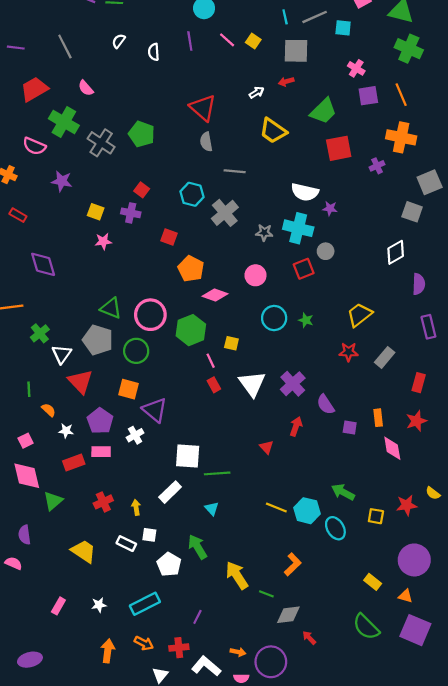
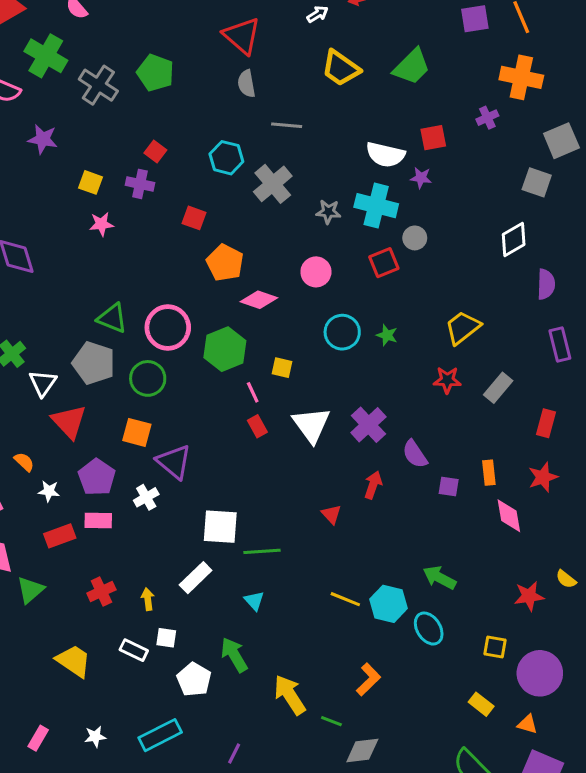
green trapezoid: (323, 111) -> (412, 67), moved
red square: (339, 148) -> (433, 138), moved, size x0.7
yellow square: (376, 516) -> (495, 647), moved

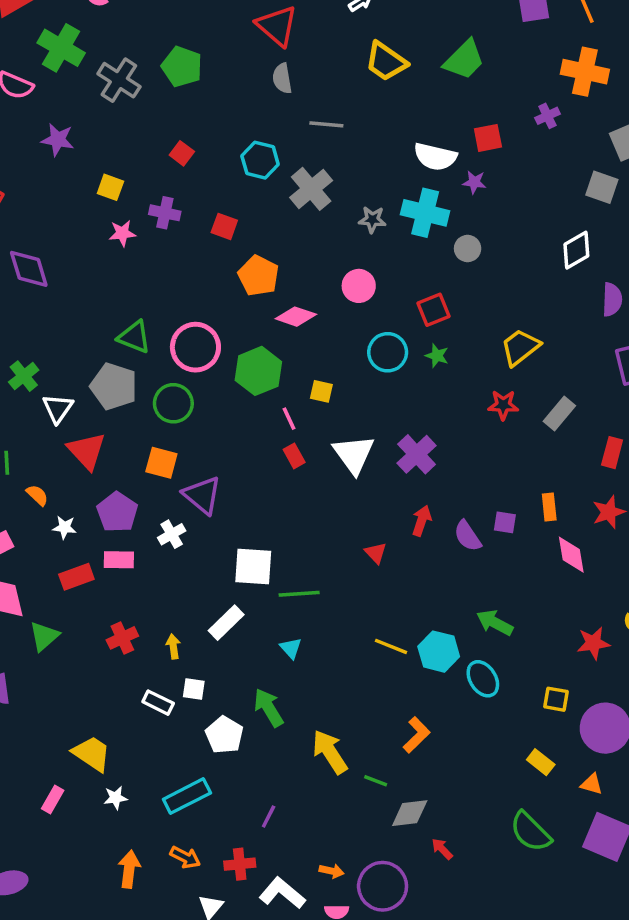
purple cross: (140, 184) -> (165, 213), moved
red square: (384, 263) -> (434, 310), moved
purple semicircle: (415, 454) -> (468, 536), moved
yellow trapezoid: (74, 661) -> (92, 754), moved

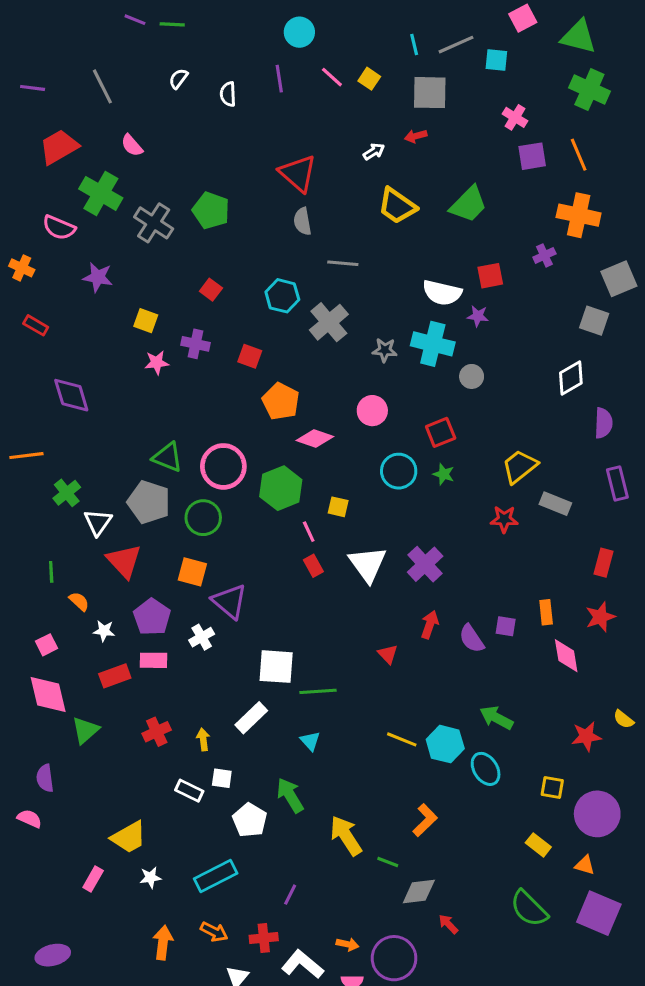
gray rectangle: (559, 413) -> (555, 504), moved, turned 72
yellow trapezoid: (92, 754) -> (129, 837), turned 117

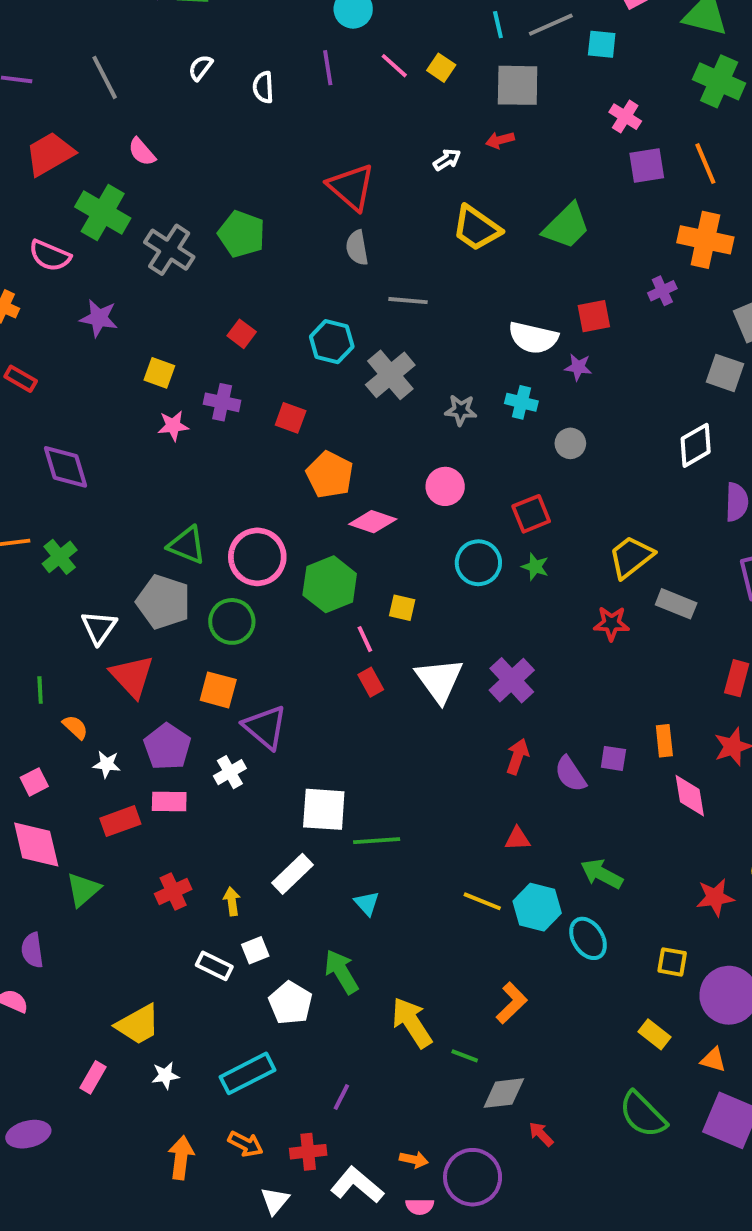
cyan cross: (433, 344) -> (521, 402), size x0.6
green cross: (67, 493) -> (60, 557), moved
red triangle: (388, 654) -> (518, 839), moved, turned -50
white square: (222, 778) -> (255, 950), turned -30
purple ellipse: (53, 955) -> (28, 1134), moved

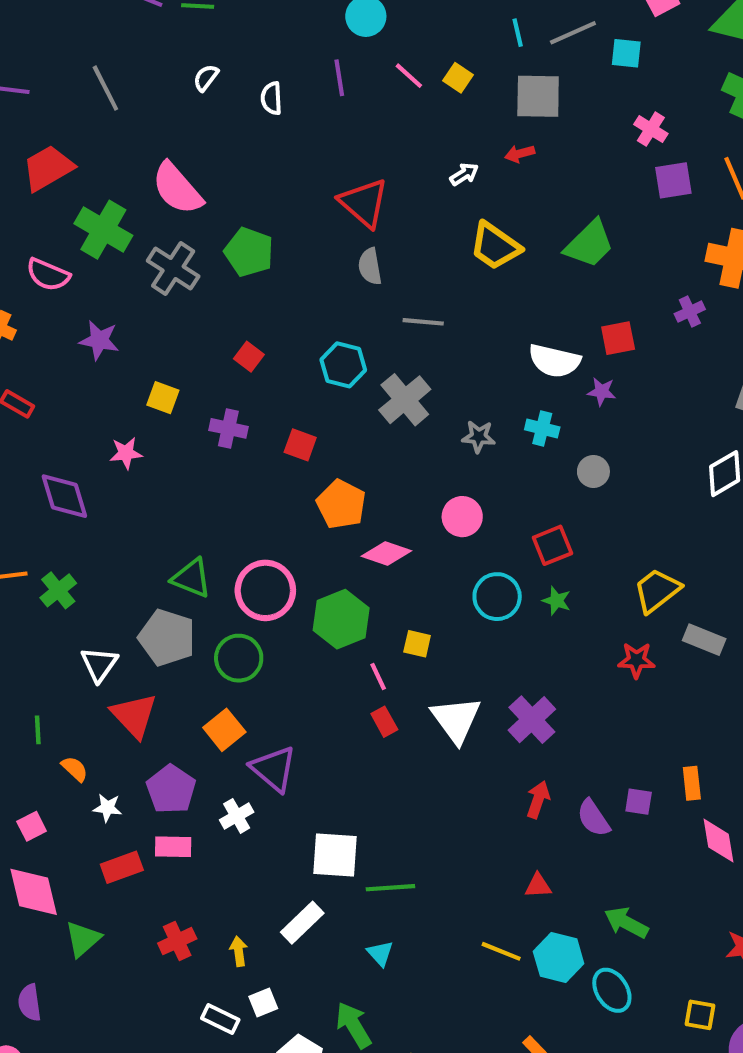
pink semicircle: (142, 152) -> (177, 189), moved, size x1.8
pink star: (173, 426) -> (126, 453), moved
orange square: (218, 690) -> (224, 730), turned 36

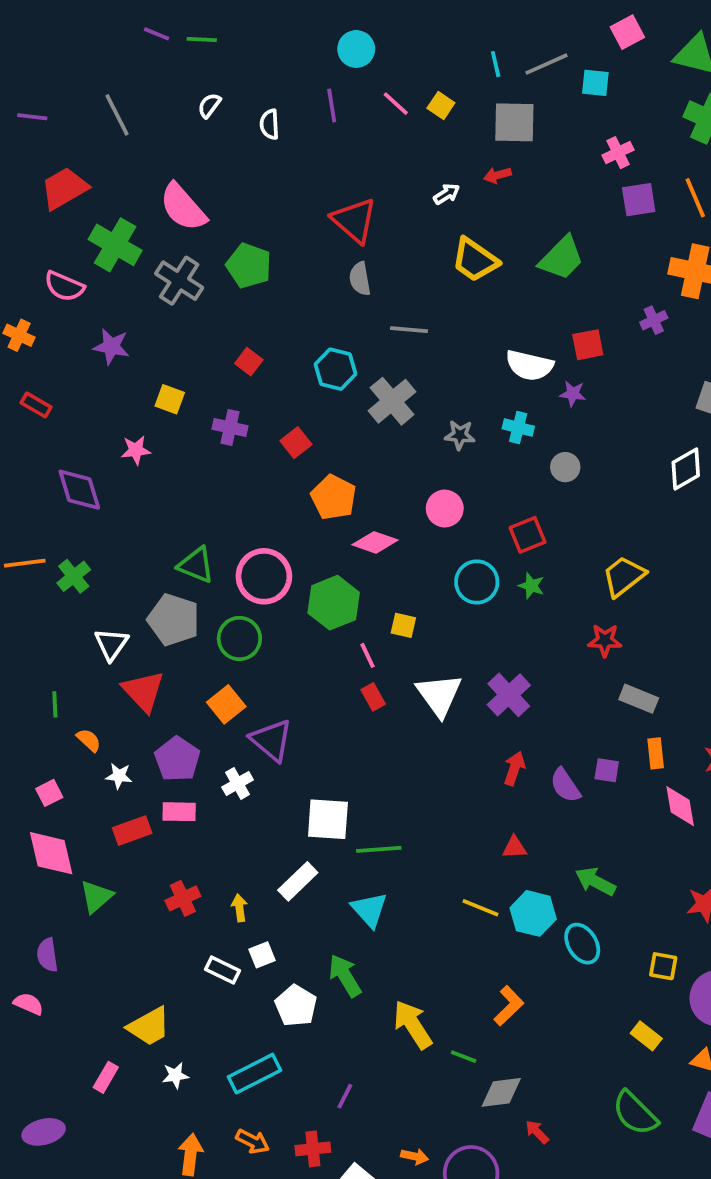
pink cross: (651, 129) -> (618, 153), turned 32
red square: (300, 445) -> (296, 443), turned 32
gray rectangle: (704, 640) -> (639, 699), moved
cyan triangle: (380, 953) -> (369, 910), size x1.5

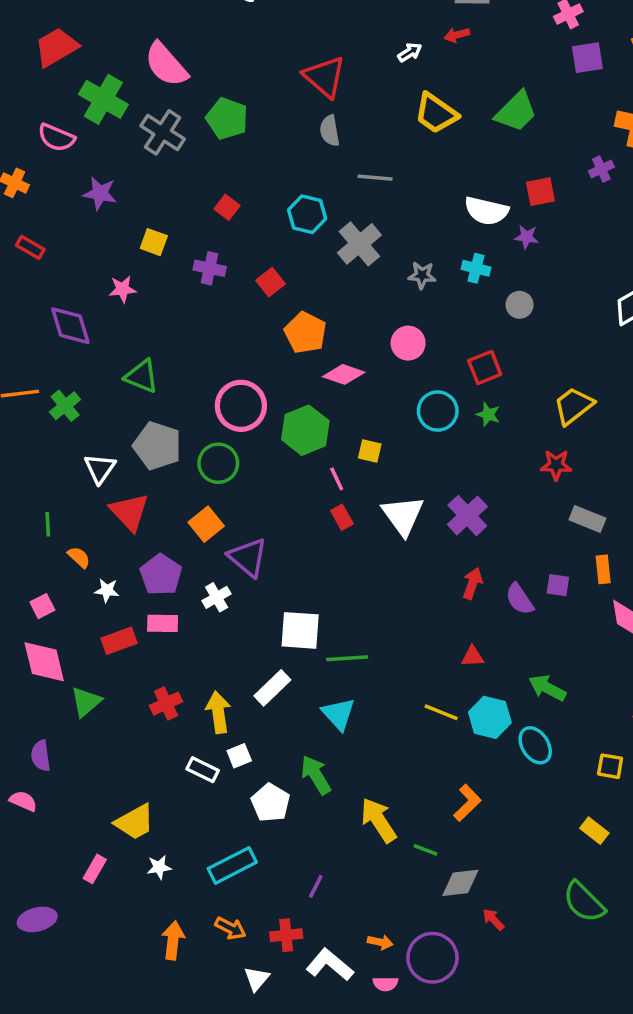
green triangle: (196, 565) -> (142, 376), moved
yellow arrow: (239, 908) -> (218, 712), size x1.6

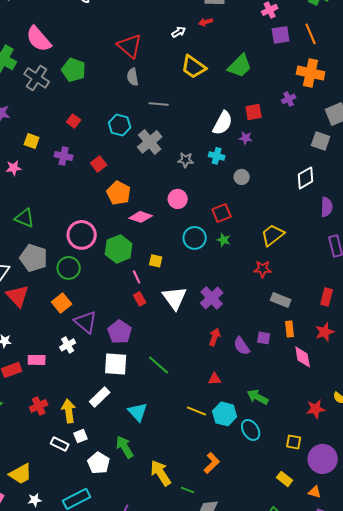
white semicircle: (486, 211) -> (223, 123), turned -75
purple pentagon: (161, 575) -> (120, 332), moved
green line: (347, 658) -> (159, 365), moved, turned 45

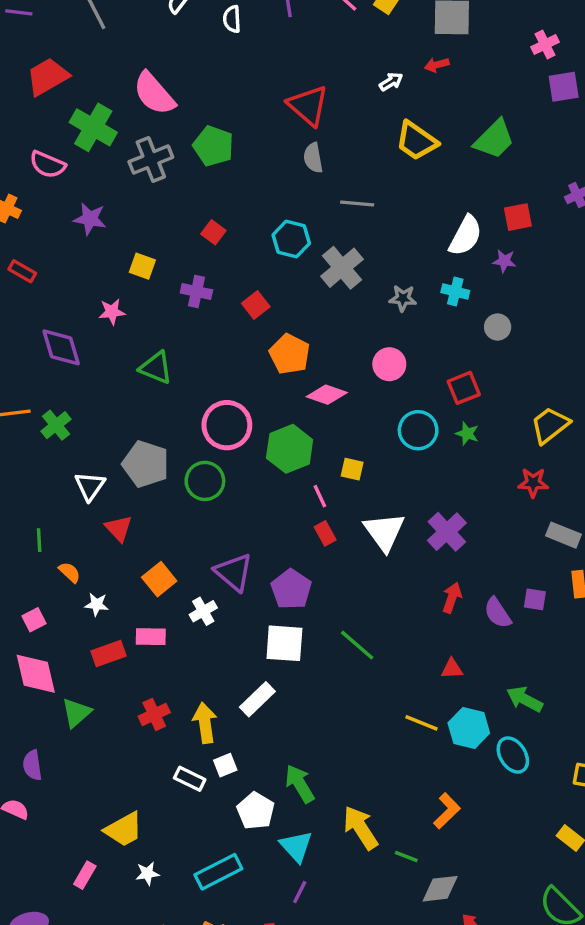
gray cross: (37, 78) -> (151, 160), turned 35
green triangle: (25, 218) -> (156, 368), moved
red triangle: (18, 296) -> (119, 528), size x0.7
orange square: (62, 303) -> (159, 579), moved
cyan triangle: (138, 412) -> (296, 846), moved

